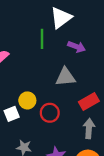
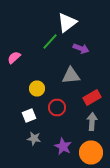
green line: (42, 39) -> (50, 42), turned 42
yellow circle: (27, 100) -> (37, 88), moved
white square: (12, 114) -> (29, 116), moved

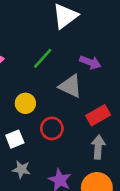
green line: (50, 42) -> (43, 58), moved
purple arrow: (81, 48) -> (90, 62), moved
gray triangle: (71, 76) -> (70, 86), turned 30

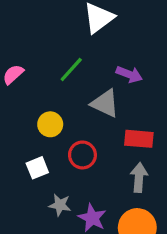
red rectangle: (98, 115) -> (139, 139), turned 35
gray star: (21, 169) -> (60, 205), moved

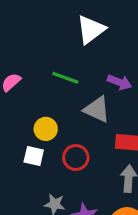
green line: (71, 69) -> (65, 78), turned 68
white square: (37, 168) -> (34, 156), moved, turned 35

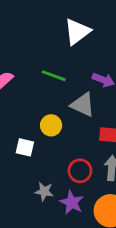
yellow circle: (46, 129) -> (51, 125), moved
red circle: (76, 158) -> (80, 171), moved

